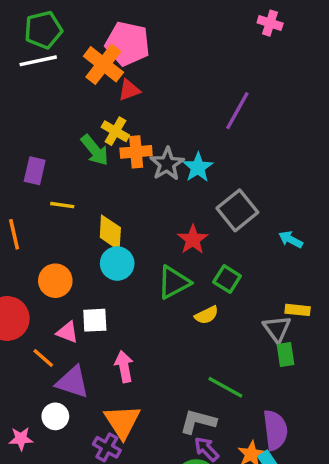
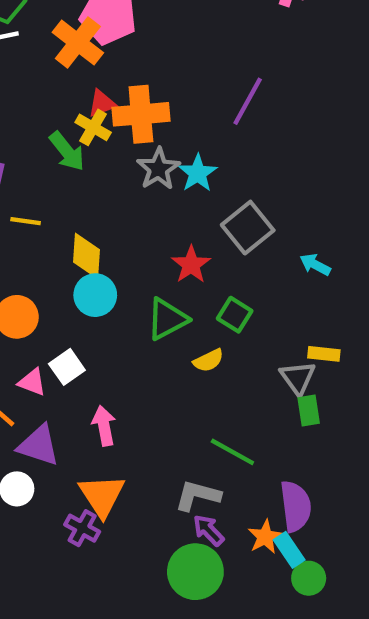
red triangle: (129, 90) -> (102, 103), moved
orange cross: (136, 152) -> (141, 114), moved, size x1.4
white square: (95, 320) -> (67, 367), turned -32

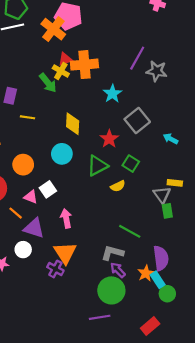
gray star: (158, 169) -> (157, 71), moved, turned -30
yellow diamond: (87, 256) -> (73, 124), moved

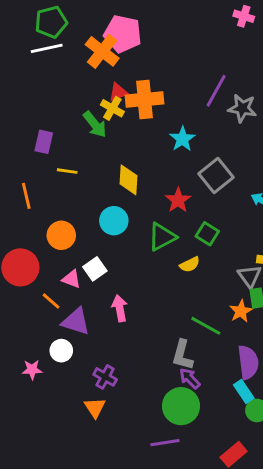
orange triangle: (65, 253) -> (95, 408), moved, size x0.7
gray L-shape: (112, 253) -> (182, 355), turned -90
orange star: (146, 273) -> (241, 311), moved

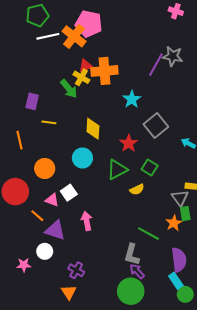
white line: (47, 48) -> (48, 36), moved
gray star: (242, 108) -> (173, 56), moved

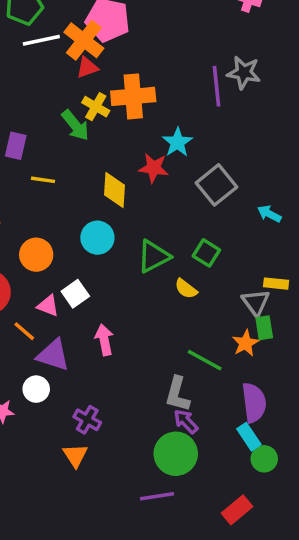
purple line: (156, 65) -> (217, 86), turned -35
red triangle: (86, 66) -> (87, 67), moved
red star: (129, 143) -> (154, 168), moved, turned -30
yellow semicircle: (137, 189) -> (186, 289), turned 64

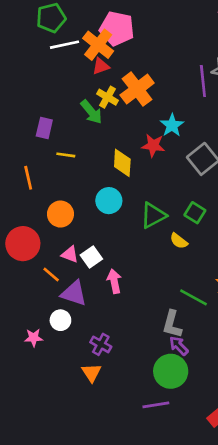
orange cross: (133, 96) -> (137, 89), turned -32
white square: (75, 294) -> (91, 257), moved

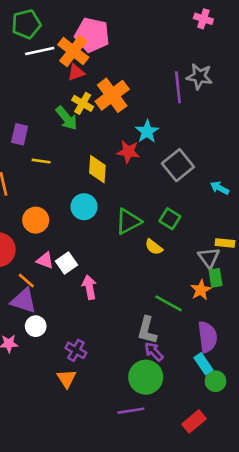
purple triangle: (74, 293) -> (24, 301), moved

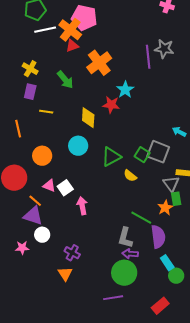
yellow cross: (83, 103) -> (30, 69), moved
gray square: (178, 165) -> (158, 152), moved, turned -30
purple semicircle: (207, 337) -> (158, 237), moved
purple arrow: (154, 352) -> (130, 254), turned -42

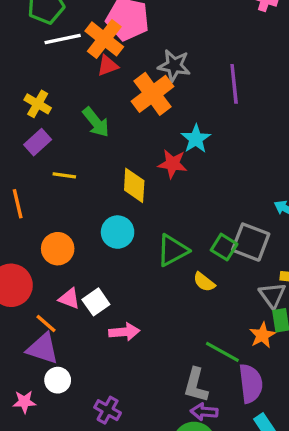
gray star: (164, 49) -> (174, 66), moved
purple rectangle: (30, 92) -> (38, 142), turned 35
pink arrow: (82, 206) -> (124, 332), turned 96

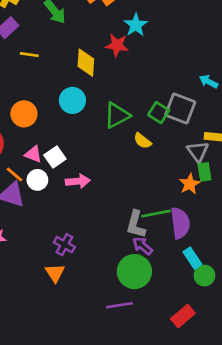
green line: (222, 352) -> (156, 214), moved, turned -40
white circle: (58, 380) -> (37, 180), moved
purple arrow: (204, 412) -> (143, 246), turned 35

